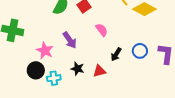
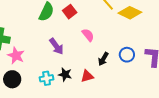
pink star: (45, 51) -> (16, 56), moved
black circle: (36, 70) -> (12, 79), moved
cyan cross: (54, 78) -> (47, 78), moved

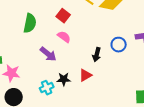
red square: (70, 12) -> (63, 16), moved
pink semicircle: (88, 35) -> (64, 37), moved

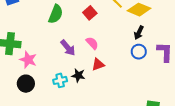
pink semicircle: (64, 37) -> (92, 43), moved
black arrow: (97, 55) -> (139, 33), moved
red triangle: (85, 75) -> (98, 64), moved

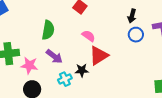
green semicircle: (56, 14) -> (48, 30), moved
purple arrow: (68, 48) -> (54, 56), moved
red triangle: (98, 64) -> (99, 56), size x1.5

